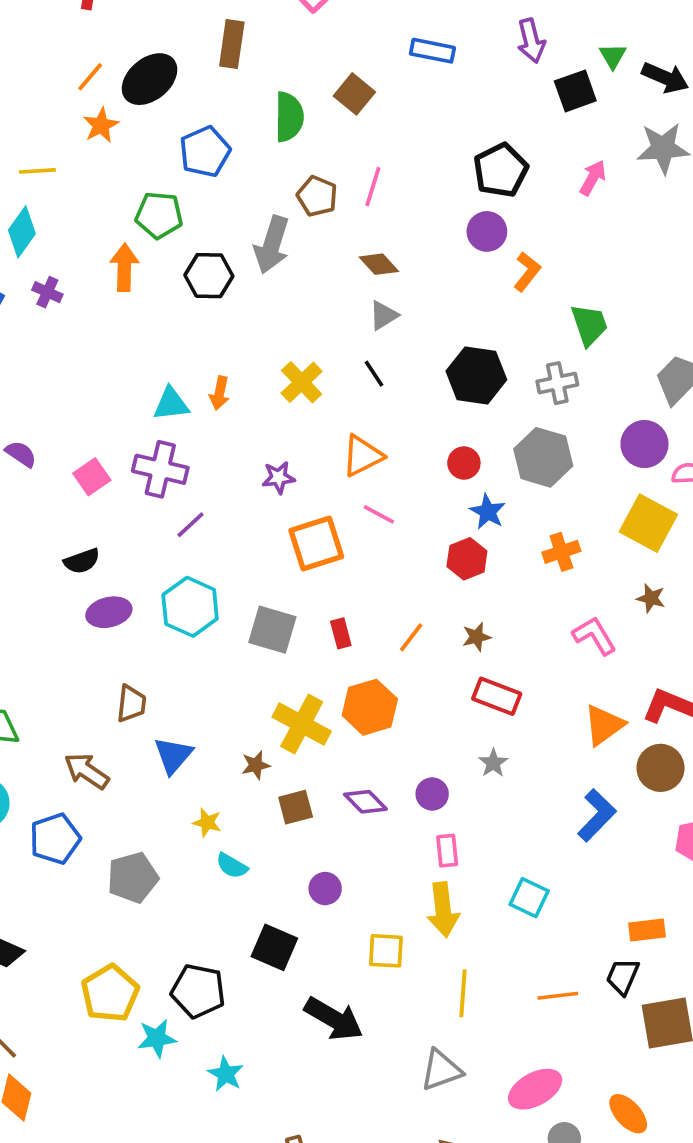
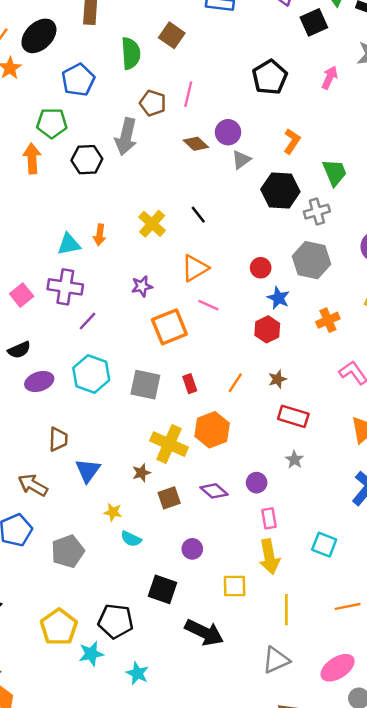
purple circle: (487, 231) -> (228, 132), moved
gray triangle: (384, 315) -> (241, 160), moved
black hexagon: (476, 375) -> (280, 191), moved

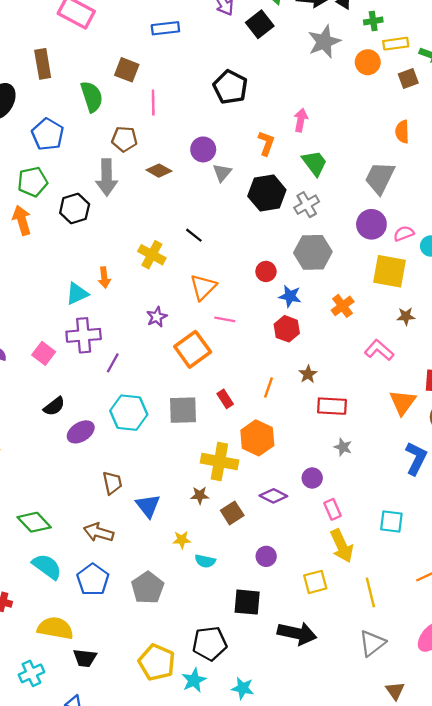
pink arrow: (330, 78) -> (301, 120), moved
pink line: (188, 94) -> (153, 103), moved
brown diamond: (196, 144) -> (159, 171), moved
brown star: (141, 473) -> (200, 495), turned 30

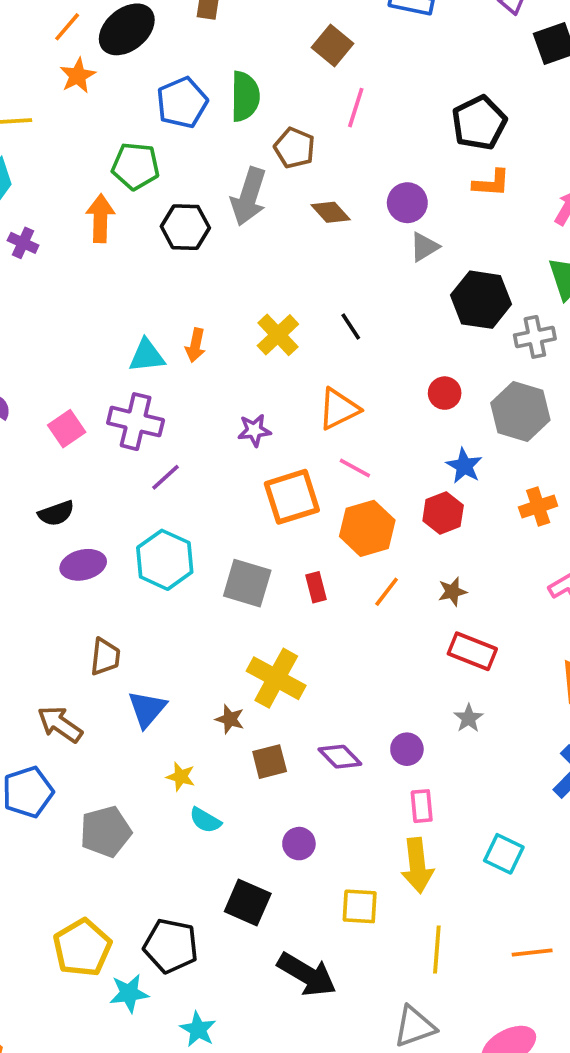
green semicircle: (92, 97) -> (245, 96), moved
orange L-shape: (266, 143) -> (491, 183), moved, turned 55
red circle: (266, 271) -> (445, 393), moved
orange hexagon: (257, 438) -> (367, 528), moved

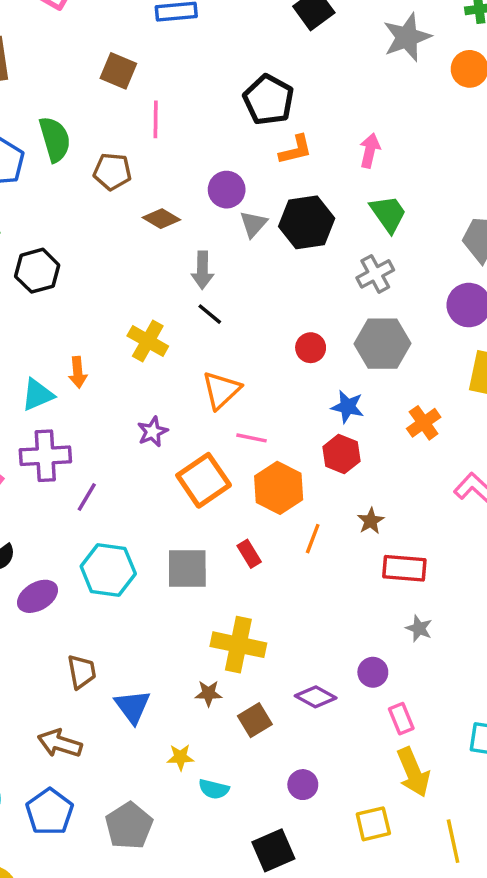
gray arrow: (249, 197) -> (202, 270), moved, size x0.7
black hexagon: (481, 300) -> (307, 222), moved
black square: (248, 903) -> (273, 850), turned -30

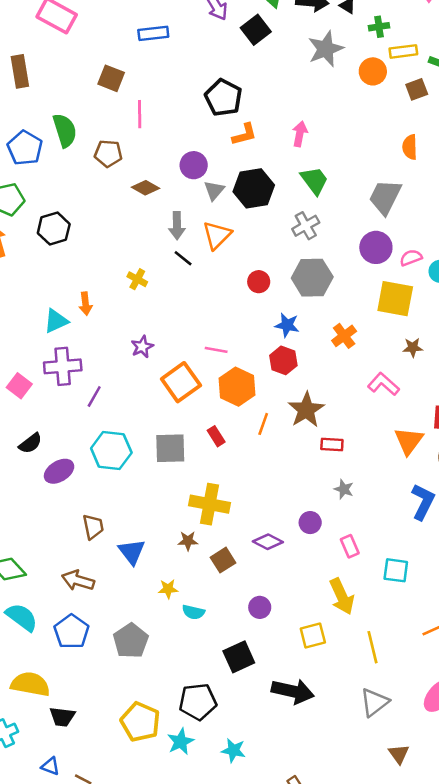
yellow cross: (148, 341) -> (137, 279), size x0.7
orange triangle: (221, 390) -> (217, 235), moved
brown star: (371, 521) -> (306, 410), size x1.8
red rectangle: (404, 568) -> (332, 445), size x0.7
pink rectangle: (401, 719) -> (350, 546), moved

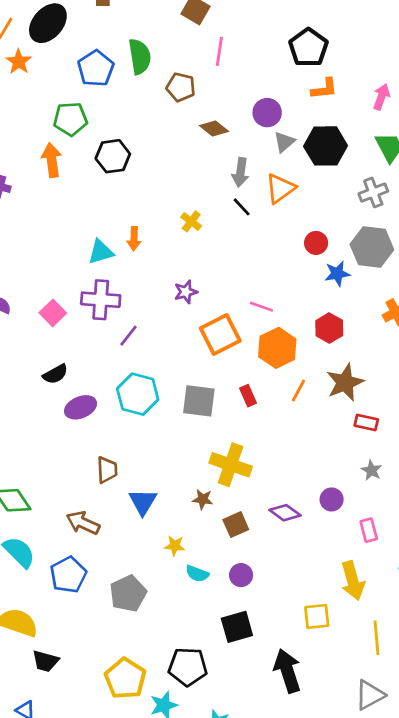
blue star: (287, 325) -> (337, 274), moved, turned -30
purple circle: (260, 607) -> (241, 575), moved
black arrow: (293, 691) -> (287, 671), turned -129

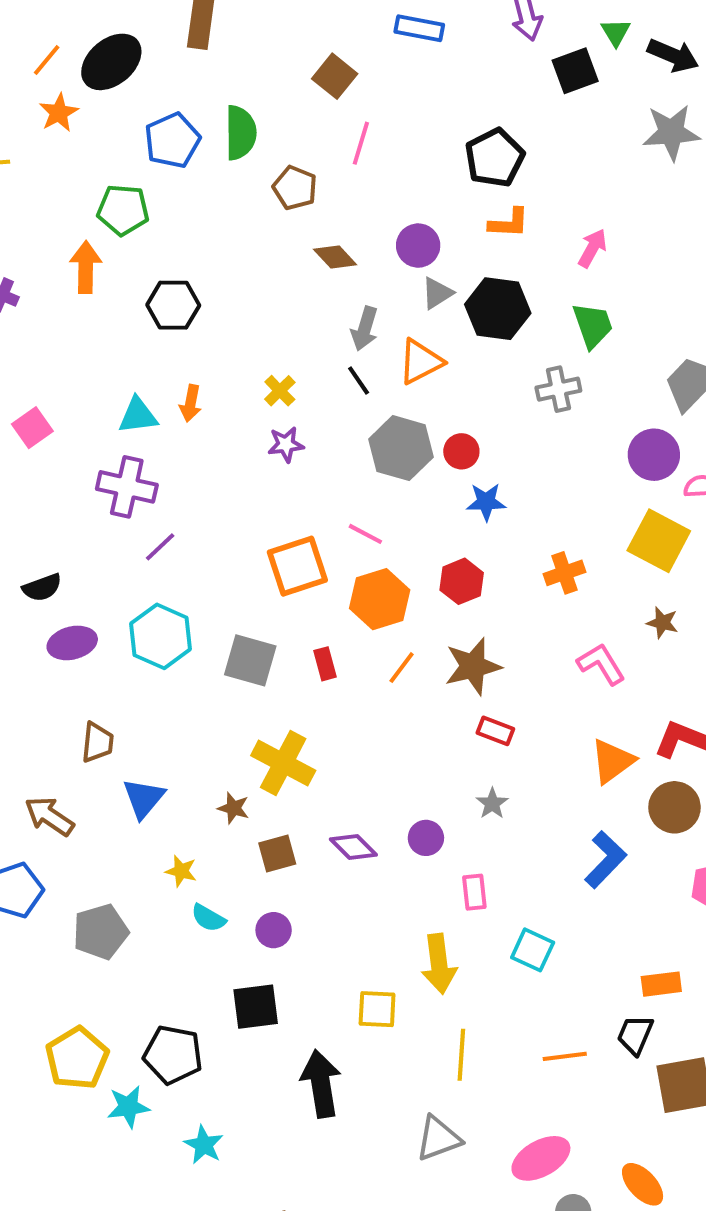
black hexagon: (113, 156) -> (173, 305), moved
gray hexagon: (372, 247) -> (401, 448), moved
purple star: (186, 292) -> (286, 444), moved
pink square: (53, 313) -> (32, 428), moved

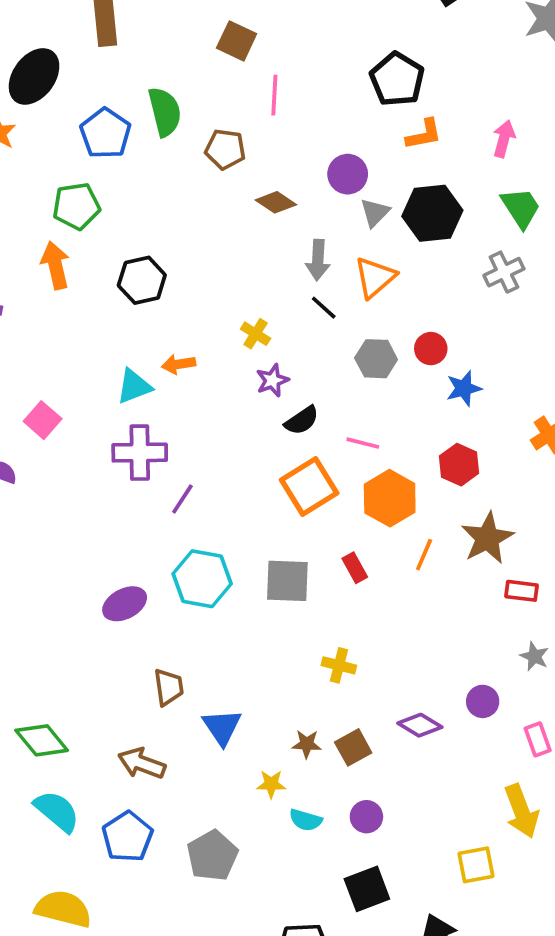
orange arrow: (191, 403) -> (179, 364), turned 84
gray hexagon: (401, 448) -> (376, 359), size x0.7
black semicircle: (42, 588) -> (302, 420), moved
yellow cross: (283, 763) -> (339, 665), size x0.6
brown star: (234, 808) -> (307, 744), moved

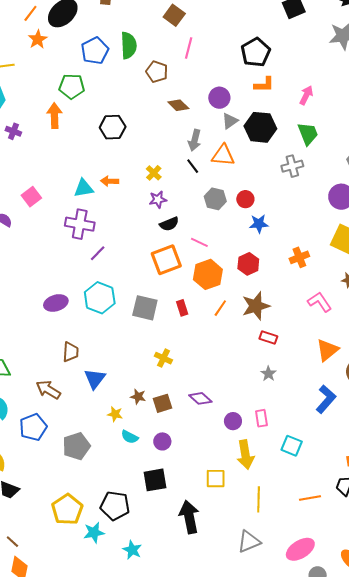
orange triangle: (375, 277) -> (223, 155), turned 35
black hexagon: (142, 280) -> (113, 127), moved
purple circle: (483, 701) -> (233, 421), moved

